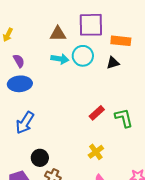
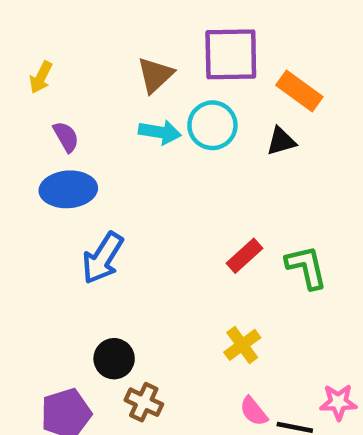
brown triangle: (58, 34) -> (155, 75), turned -42
orange rectangle: (121, 41) -> (299, 91), turned 30
blue arrow: (25, 123) -> (103, 258), moved

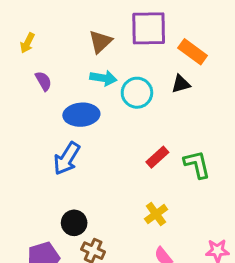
cyan circle: (212, 125) -> (137, 93), moved
blue ellipse: (68, 189) -> (81, 115), moved

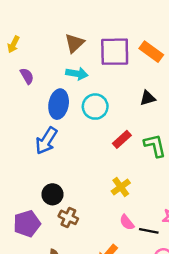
purple square: (149, 28) -> (115, 52), moved
black triangle: (181, 84) -> (148, 98), moved
cyan circle: (137, 93) -> (95, 107), moved
blue ellipse: (81, 115) -> (59, 104), turned -76

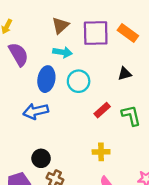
purple semicircle: (27, 76) -> (19, 54), size x1.6
blue arrow: (46, 141) -> (36, 111), turned 45
yellow cross: (121, 187) -> (101, 152), turned 35

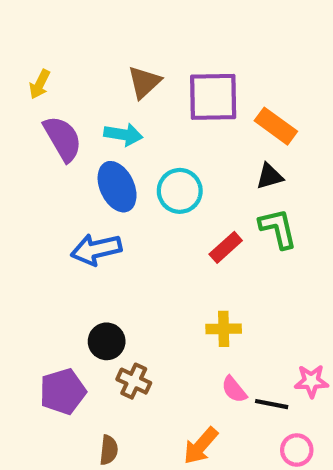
orange rectangle: (128, 33) -> (276, 126), moved
cyan arrow: (62, 52) -> (123, 134), moved
blue ellipse: (46, 79) -> (117, 187), turned -35
green L-shape: (131, 115) -> (278, 229), moved

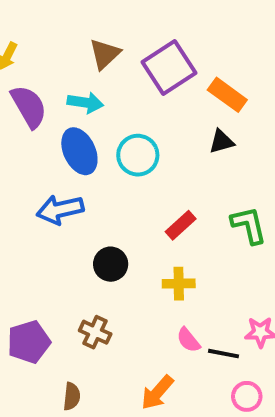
purple square: (213, 97) -> (169, 68), turned -32
green L-shape: (278, 229) -> (249, 225), moved
red rectangle: (226, 247) -> (181, 225), moved
black circle: (107, 341) -> (111, 264), moved

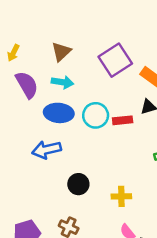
brown triangle: (105, 54) -> (61, 52), moved
blue ellipse: (79, 151) -> (59, 113), turned -60
red rectangle: (181, 225) -> (123, 120), moved, turned 36

